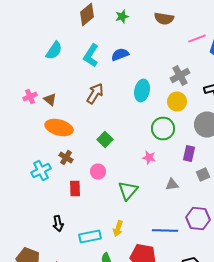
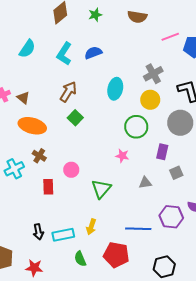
green square: (105, 140) -> (75, 118), moved
black arrow: (58, 224) -> (38, 232), moved

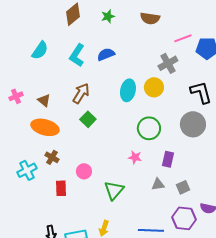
gray cross: (153, 74) -> (168, 63), moved
brown triangle: (23, 98) -> (44, 100), moved
yellow circle: (150, 100) -> (154, 87), moved
purple rectangle: (162, 152) -> (168, 159), moved
gray square: (176, 173) -> (183, 187), moved

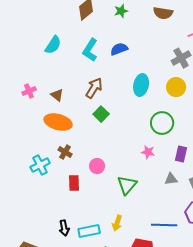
yellow circle: (154, 87) -> (176, 87), moved

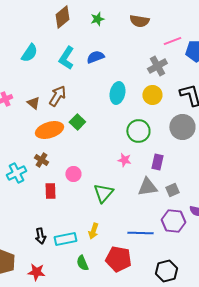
brown arrow: (94, 88) -> (57, 96), moved
orange ellipse: (58, 122) -> (49, 130), moved, turned -32
gray triangle: (171, 179) -> (147, 187), size x1.5

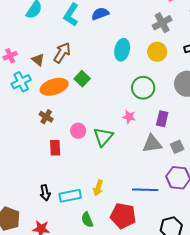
cyan cross: (16, 173) -> (21, 82), moved
green triangle: (103, 193) -> (103, 137), moved

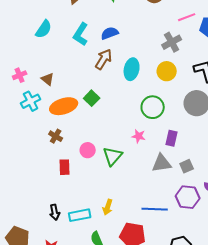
brown arrow: (62, 53) -> (104, 59), moved

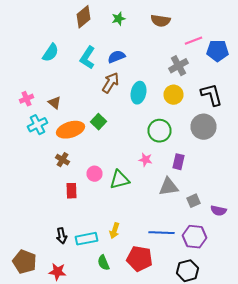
green triangle: (113, 156) -> (120, 180), turned 35
gray square: (187, 166) -> (194, 201), moved
purple hexagon: (188, 197) -> (194, 237), moved

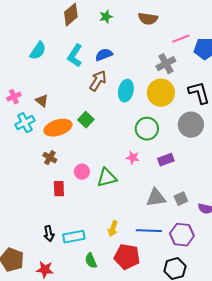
yellow circle: (174, 95) -> (161, 93), size x1.4
purple rectangle: (178, 162) -> (166, 160), turned 56
gray triangle: (168, 187) -> (156, 198), moved
yellow arrow: (114, 231) -> (113, 229), moved

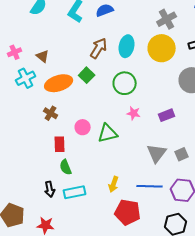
brown arrow: (98, 81) -> (99, 48), moved
green circle: (147, 129) -> (125, 83), moved
gray triangle: (156, 198) -> (157, 153), turned -45
green semicircle: (91, 261) -> (66, 167), moved

